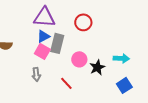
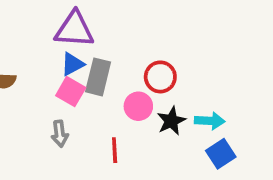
red circle: (83, 22) -> (160, 77), moved
cyan arrow: (121, 58) -> (210, 121), moved
red line: (66, 83) -> (115, 150), turned 40

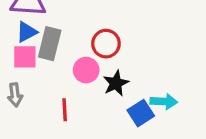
pink square: (71, 92) -> (25, 57), turned -30
cyan arrow: (210, 121) -> (164, 101), moved
blue square: (221, 154) -> (141, 113), moved

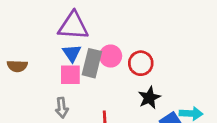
blue triangle: (27, 32) -> (72, 53), turned -36
pink circle: (86, 70) -> (111, 56), moved

